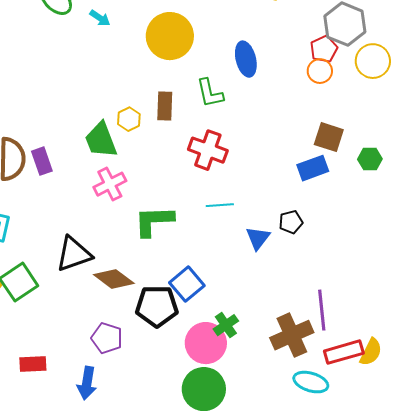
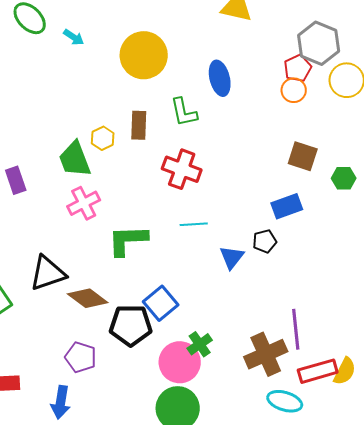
blue rectangle: (313, 168) -> (287, 206), moved

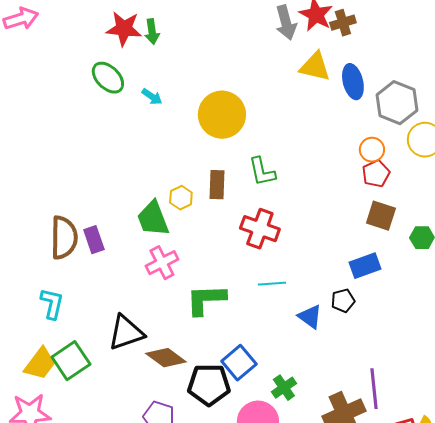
red pentagon: (298, 68) -> (376, 174), moved
blue ellipse: (220, 78) -> (353, 82), moved
blue triangle: (232, 257) -> (310, 317), turned -32
green cross: (200, 344) -> (284, 388), moved

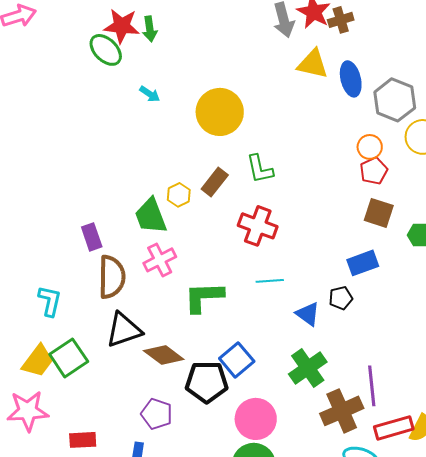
green ellipse: (108, 78) -> (106, 50), moved
brown rectangle: (217, 185) -> (215, 182), turned 36
brown semicircle: (64, 238) -> (112, 277), moved
green cross: (284, 388) -> (308, 368), moved, size x1.5

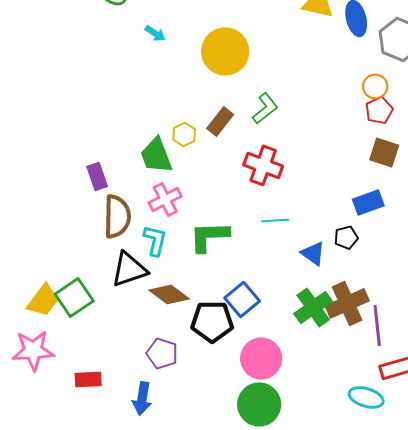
green L-shape: (260, 169) -> (265, 108), turned -116
cyan L-shape: (50, 301) -> (155, 240), moved
brown cross: (342, 411) -> (347, 303), moved

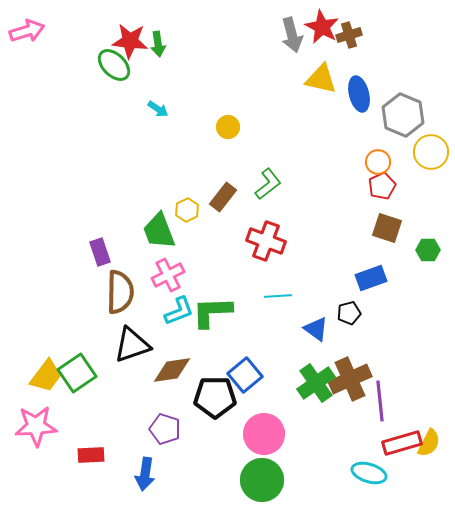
yellow circle: (225, 51) -> (228, 127), size x0.5
cyan L-shape: (155, 240) -> (179, 311), moved, turned 56
brown diamond: (169, 294) -> (172, 370), turned -45

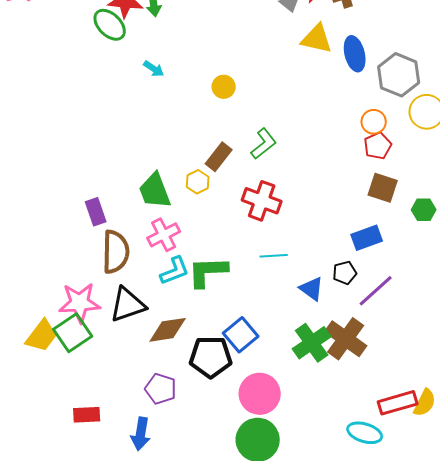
yellow hexagon: (187, 210) -> (198, 182), moved
brown cross: (350, 379) -> (346, 339), turned -30
purple line: (380, 401) -> (376, 291), moved, turned 54
pink star: (36, 426) -> (80, 303), moved

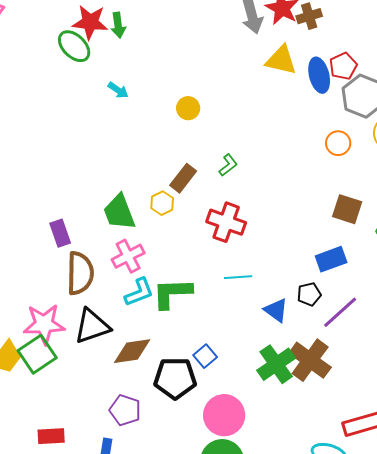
green L-shape: (264, 144) -> (228, 165), size x0.7
red pentagon: (378, 146) -> (343, 66), moved
blue square: (241, 335) -> (205, 356), size x0.7

